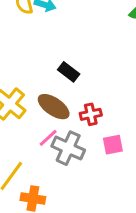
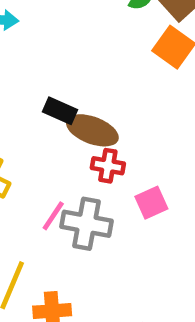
brown ellipse: (54, 107) -> (92, 130), moved
red cross: (91, 114) -> (108, 166), turned 35

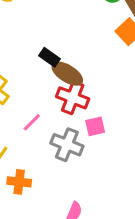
red cross: (108, 166) -> (73, 98), size x1.5
gray cross: (86, 224) -> (67, 145), moved

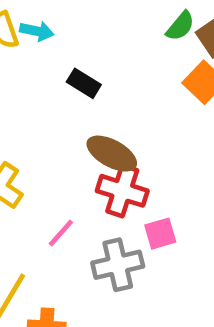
black rectangle: (49, 57) -> (84, 83), moved
gray cross: (67, 145) -> (118, 265), turned -32

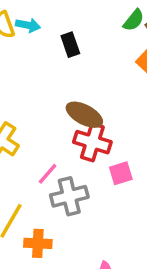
black rectangle: (84, 83) -> (70, 45), moved, turned 40
gray cross: (118, 265) -> (69, 196), moved

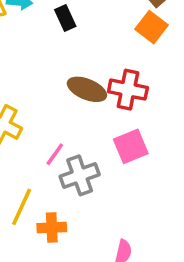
red cross: (92, 142) -> (128, 90), moved
pink square: (121, 173) -> (131, 146), size x1.4

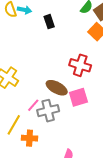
brown ellipse: (87, 89) -> (57, 88), moved
pink line: (55, 154) -> (33, 105), moved

